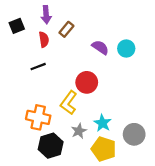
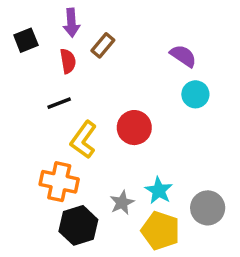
purple semicircle: (100, 47) -> (183, 56), moved
cyan circle: (126, 49) -> (195, 94), moved
yellow L-shape: (69, 103) -> (84, 140), moved

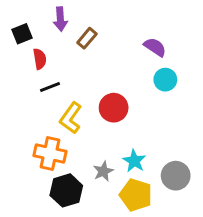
red semicircle: (68, 61) -> (40, 59), moved

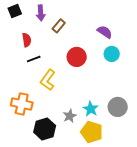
black square: (22, 34) -> (15, 11), moved
red circle: (114, 108) -> (77, 57), moved
orange cross: (50, 154) -> (22, 104), moved
gray circle: (176, 176) -> (118, 107), moved

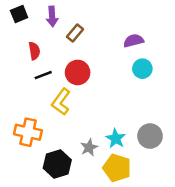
purple semicircle: (105, 32) -> (133, 41), turned -49
red circle: (77, 57) -> (78, 72), moved

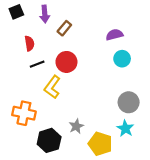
gray circle: (150, 136) -> (129, 102), moved
cyan star: (116, 139) -> (125, 128), moved

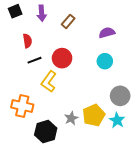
brown rectangle: (64, 28) -> (68, 21), moved
cyan circle: (122, 59) -> (105, 61), moved
yellow pentagon: (100, 144) -> (94, 115), moved, turned 30

